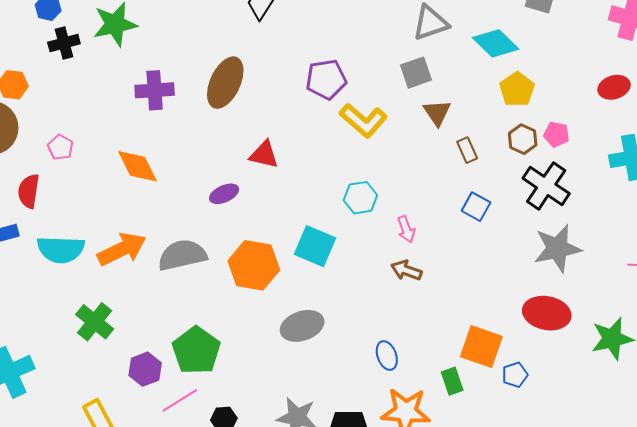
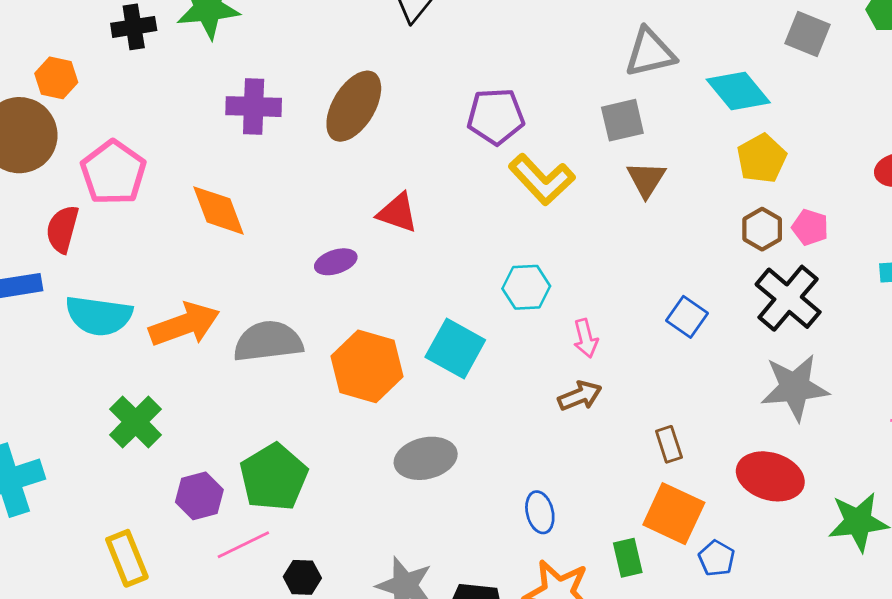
pink pentagon: (60, 147) -> (113, 173), size x1.8
brown rectangle: (467, 150) -> (669, 444), moved
brown arrow: (406, 270) -> (580, 396), turned 132
blue pentagon: (515, 375) -> (717, 558), turned -30

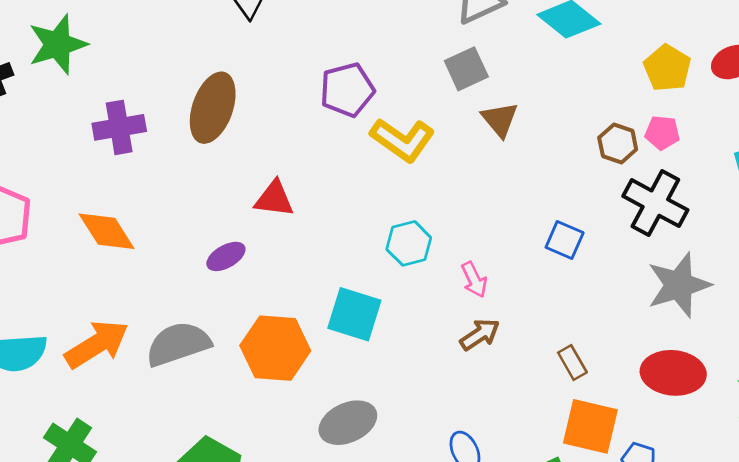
yellow pentagon: (762, 159) -> (667, 68), moved

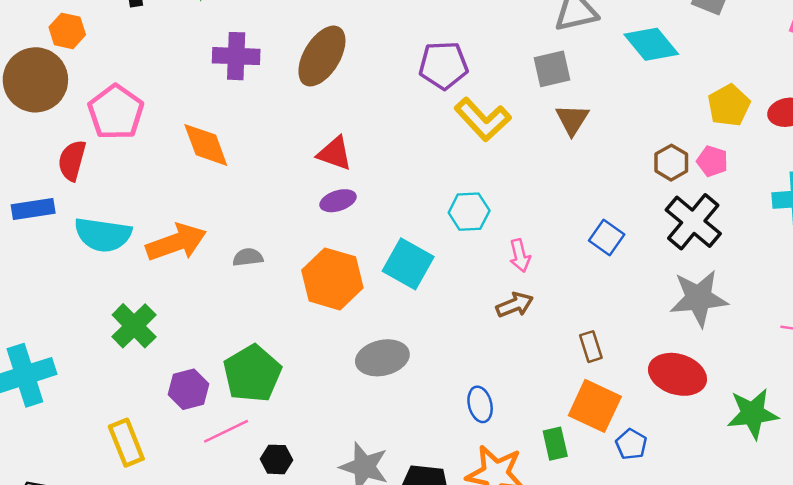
red triangle: (274, 199) -> (335, 153), moved
purple ellipse: (226, 256) -> (338, 201), moved
gray semicircle: (178, 344) -> (248, 257), size x0.5

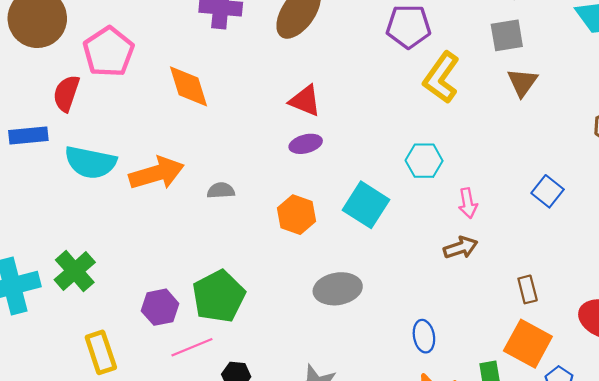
yellow L-shape: (483, 119) -> (441, 78), turned 75
orange hexagon: (332, 279) -> (296, 215), size x0.7
green cross: (134, 326) -> (75, 271), moved

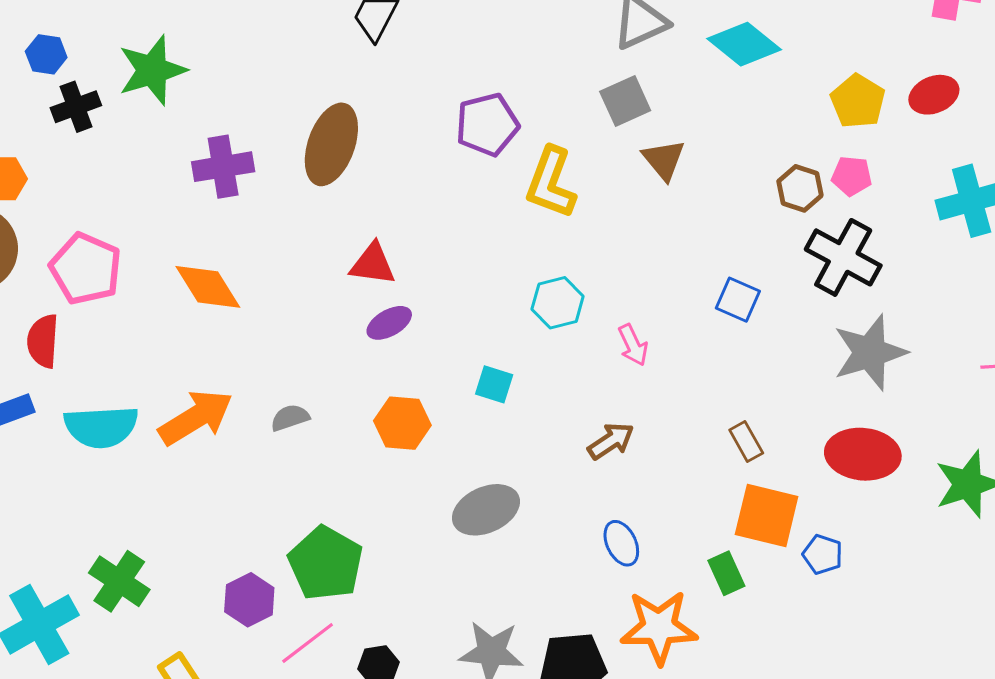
cyan square: (366, 205) -> (494, 384), size x0.6
brown arrow: (461, 248) -> (611, 441), moved

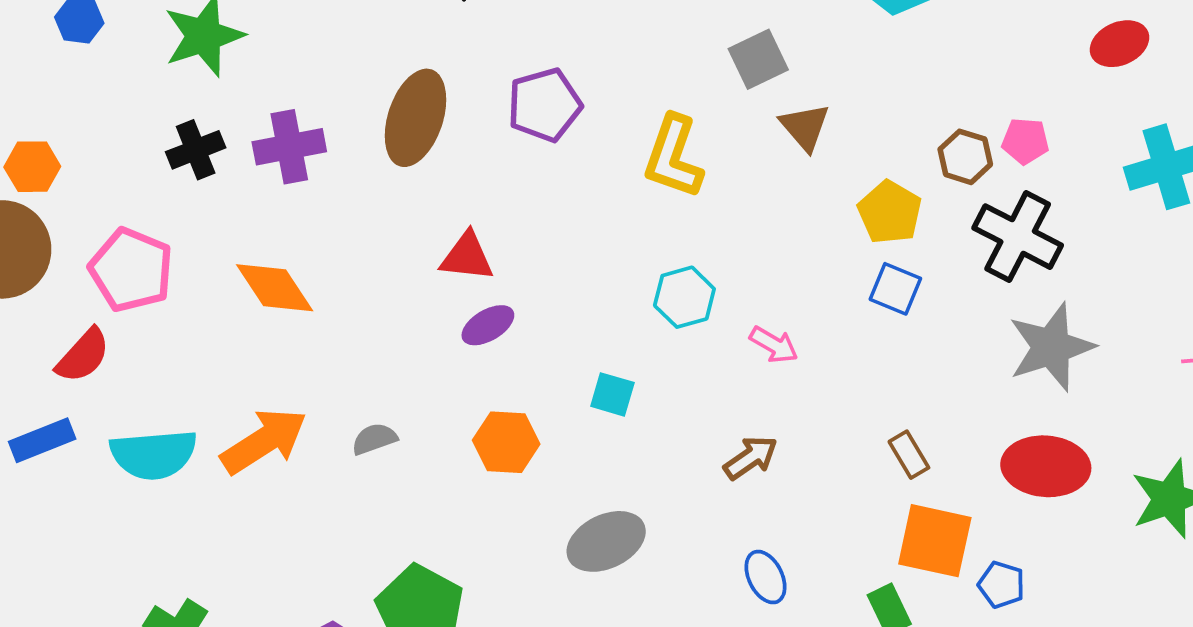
yellow pentagon: (858, 101) -> (890, 212), moved
black cross: (76, 107) -> (196, 150), moved
purple pentagon: (487, 125) -> (544, 105), moved
red semicircle: (43, 341) -> (83, 356), turned -140
pink arrow: (633, 345) -> (774, 345), turned -33

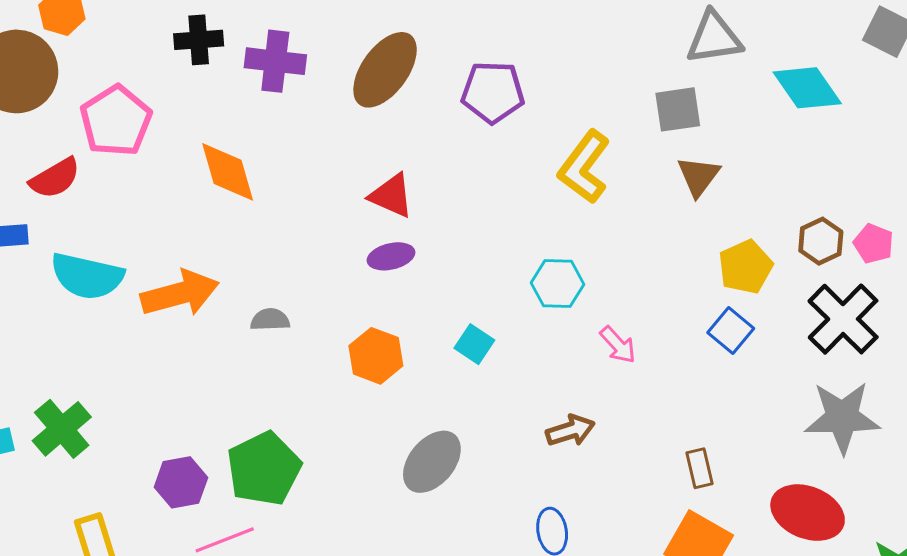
gray ellipse: (606, 541) -> (432, 462), turned -42

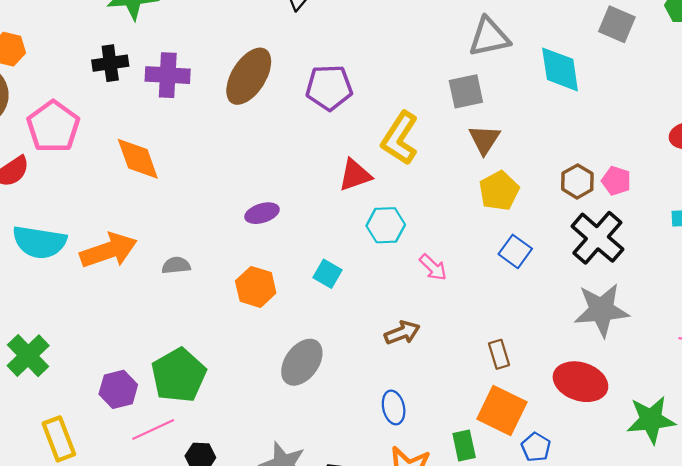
cyan diamond: (807, 88) -> (560, 69), turned 30
red triangle: (391, 196) -> (355, 175), moved, turned -39
yellow pentagon: (746, 267) -> (499, 191), moved

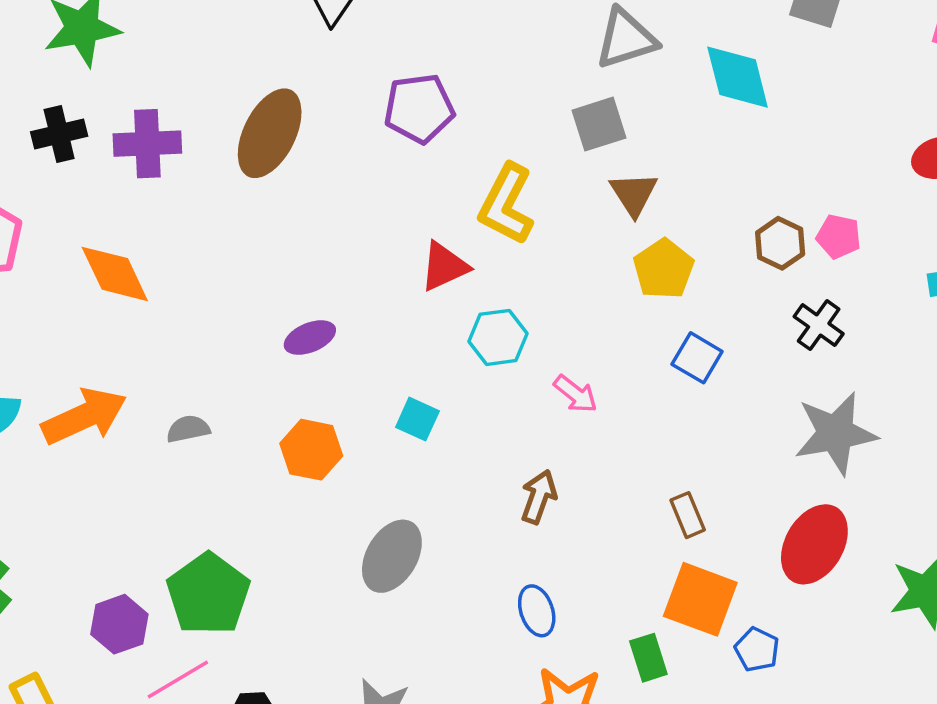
purple pentagon: (329, 88) -> (419, 108), moved
black cross: (597, 238) -> (819, 325), size x0.6
brown arrow: (402, 333) -> (539, 497), turned -44
red ellipse: (580, 382) -> (814, 544), turned -72

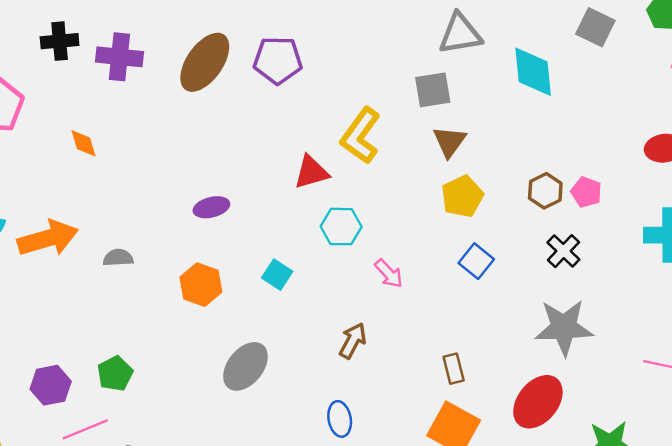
purple pentagon: (419, 108) -> (278, 60), moved
orange diamond: (115, 274) -> (84, 143), size x0.6
green pentagon: (208, 594) -> (115, 374), size x0.6

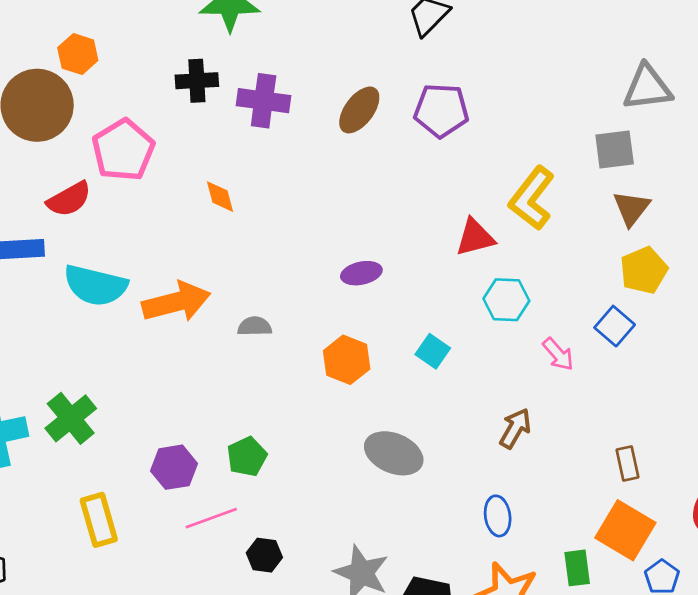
brown ellipse: (205, 62) -> (359, 110), size x0.7
blue square: (476, 261) -> (615, 326), moved
gray ellipse: (245, 366) -> (394, 453), turned 72

